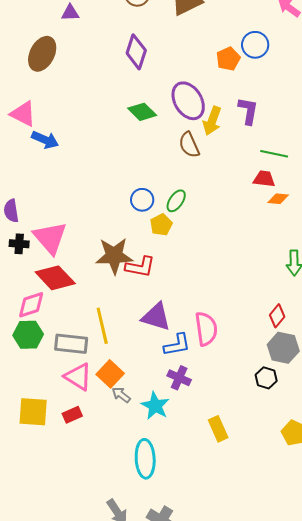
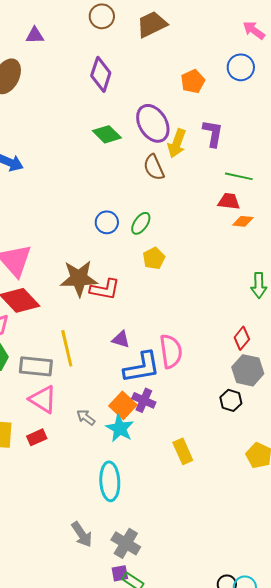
blue circle: (255, 45) -> (241, 67), moved
yellow pentagon: (161, 225) -> (154, 258), moved
purple triangle: (156, 317) -> (121, 339), size x0.6
blue L-shape: (177, 345) -> (142, 367), size x1.4
orange square: (110, 374) -> (123, 405), moved

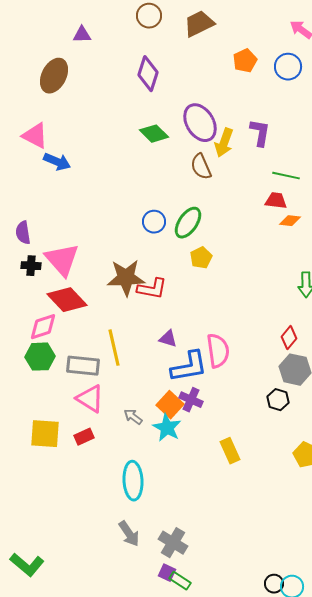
orange pentagon: (193, 81) -> (245, 61), moved
green ellipse: (141, 223) -> (188, 223), size x1.4
cyan ellipse: (110, 481) -> (133, 481), moved
purple square: (120, 573) -> (167, 573), turned 36

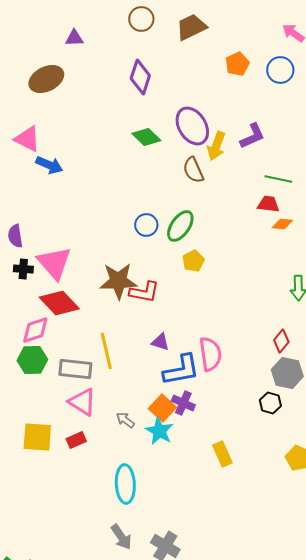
brown ellipse: (54, 76) -> (46, 79), turned 36
purple L-shape: (260, 133) -> (252, 136), turned 56

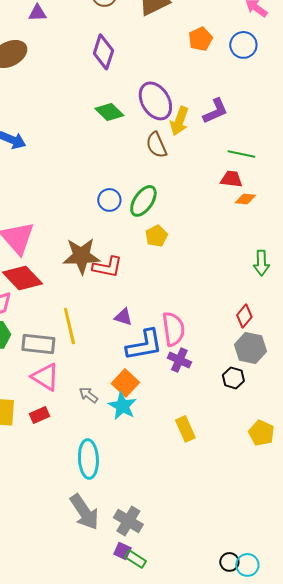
purple cross: (183, 403) -> (179, 360), moved
gray arrow: (121, 537) -> (84, 512), size x1.4

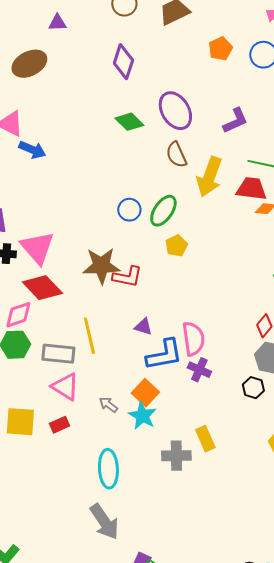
yellow arrow: (179, 121) -> (209, 177), moved, size x1.4
red trapezoid: (231, 179) -> (251, 189), size x1.4
gray cross: (128, 521) -> (176, 456), moved, turned -32

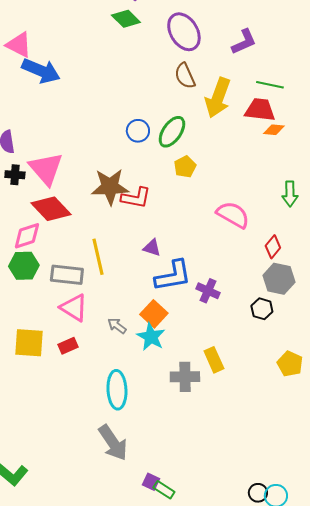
green diamond: (129, 122) -> (126, 19), moved
blue arrow: (32, 150) -> (41, 71), size x1.4
pink semicircle: (193, 339) -> (233, 215), moved, turned -52

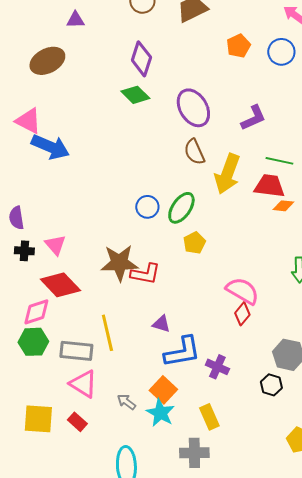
pink triangle: (46, 169) -> (55, 245), size x0.6
red diamond: (273, 247) -> (242, 314), moved
red rectangle: (68, 346) -> (77, 422), turned 66
yellow rectangle: (214, 360) -> (209, 417), moved

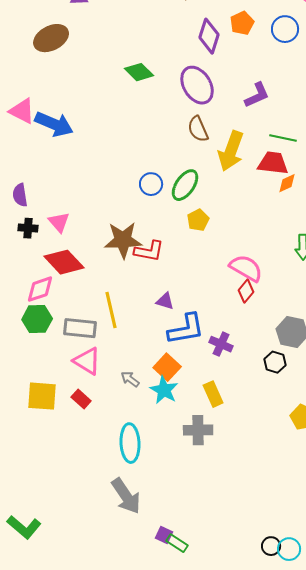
purple diamond: (141, 59) -> (209, 36), moved
pink triangle: (28, 121) -> (22, 111), moved
orange diamond: (283, 206) -> (287, 183), turned -30

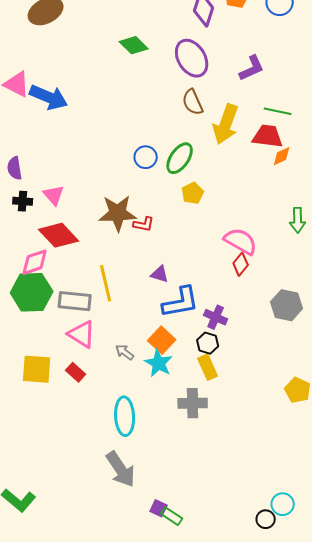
red L-shape: (149, 251) -> (144, 224), size x0.7
green hexagon: (37, 319) -> (32, 292), size x1.4
black hexagon: (275, 362) -> (208, 343), moved
cyan circle: (289, 549) -> (283, 504), moved

